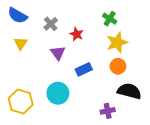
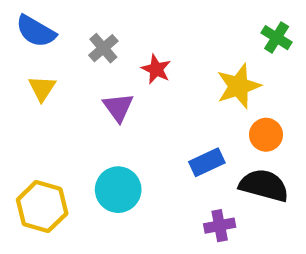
green cross: (110, 19) -> (277, 38), moved
orange circle: (118, 66) -> (266, 135), moved
blue rectangle: (84, 69) -> (207, 162), moved

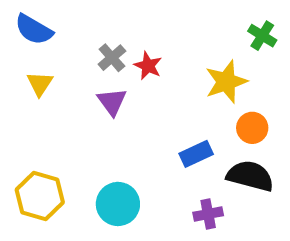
gray cross: (103, 48) -> (112, 58), moved
cyan circle: (118, 190) -> (118, 204), moved

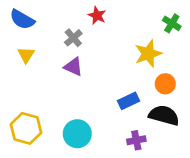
red star: (148, 66) -> (97, 16), moved
purple triangle: (112, 102) -> (73, 67), turned -30

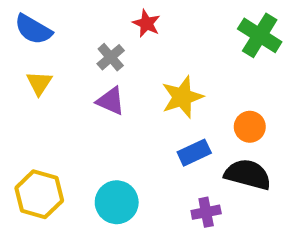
green cross: (172, 23) -> (260, 35), size x1.5
yellow star: (148, 54) -> (182, 97), moved

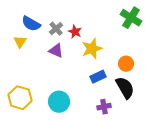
red star: (146, 23) -> (75, 32), moved
blue semicircle: (33, 29) -> (31, 24), moved
black semicircle: (248, 174) -> (125, 88), turned 45

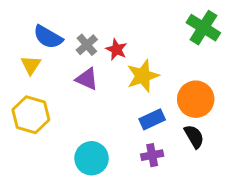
orange circle: (126, 64) -> (196, 99), size x1.5
black semicircle: (125, 88) -> (194, 136), size x0.7
yellow hexagon: (20, 98) -> (31, 115), moved
purple cross: (104, 107) -> (152, 155), moved

